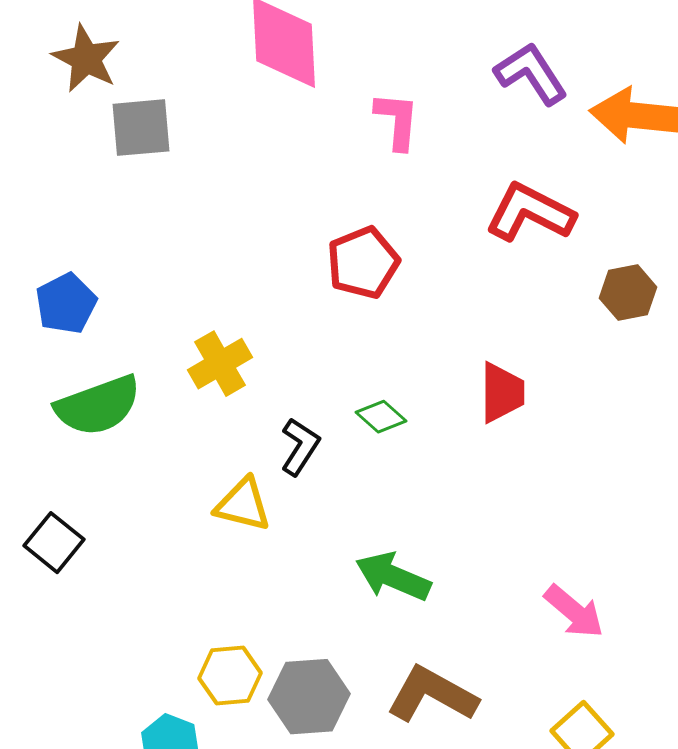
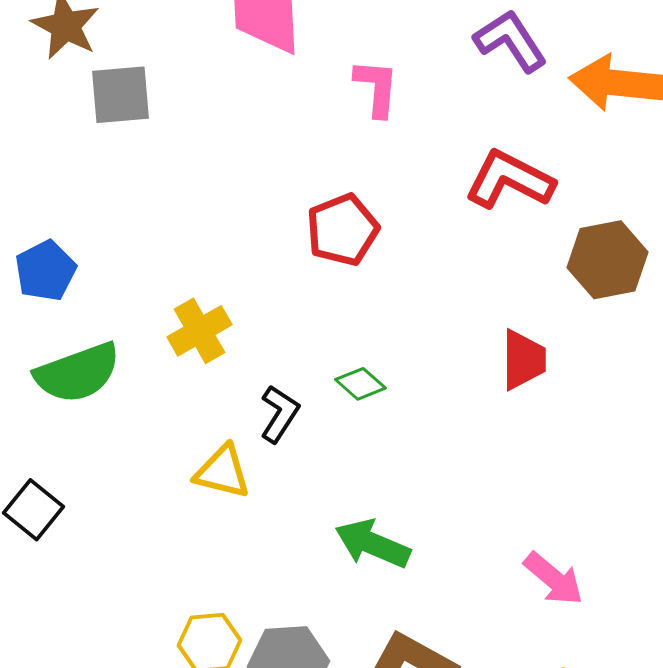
brown hexagon: (628, 293) -> (608, 260), size x1.4
red trapezoid: (502, 393) -> (524, 360), moved

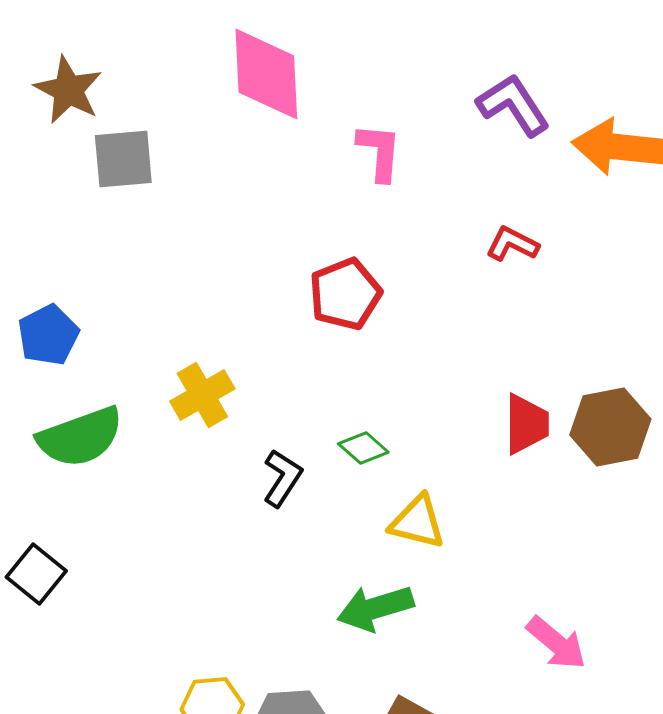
red L-shape: (510, 180) -> (512, 244), size x0.6
brown hexagon: (608, 260) -> (610, 427), moved
yellow triangle: (222, 472) -> (417, 522), moved
green arrow: (372, 544) -> (375, 608), turned -40

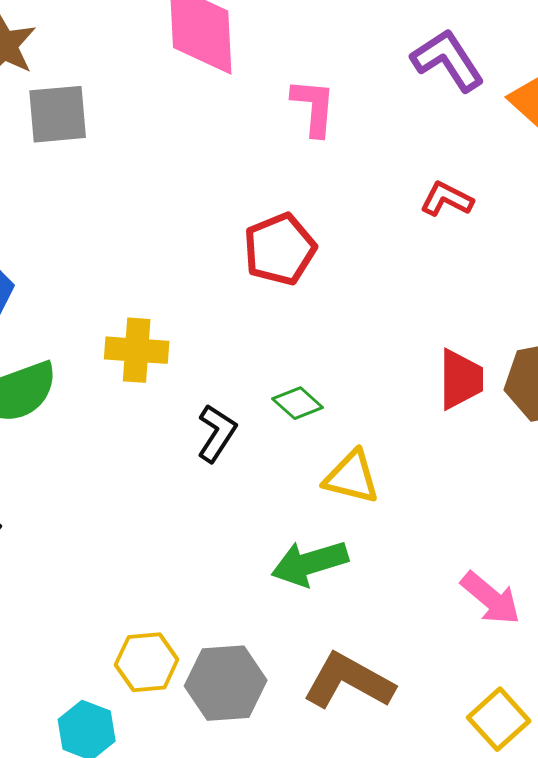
yellow cross: (202, 395) -> (137, 350), turned 34

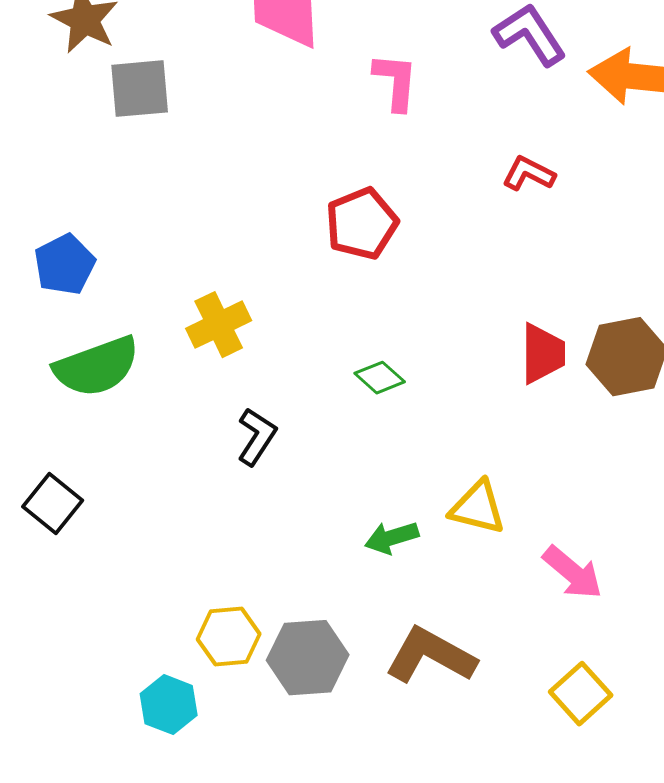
yellow cross: (137, 350) -> (219, 325), turned -30
black L-shape: (217, 433) -> (257, 437), moved
yellow triangle: (352, 477) -> (478, 508), moved
green arrow: (310, 563) -> (392, 538), size x0.7

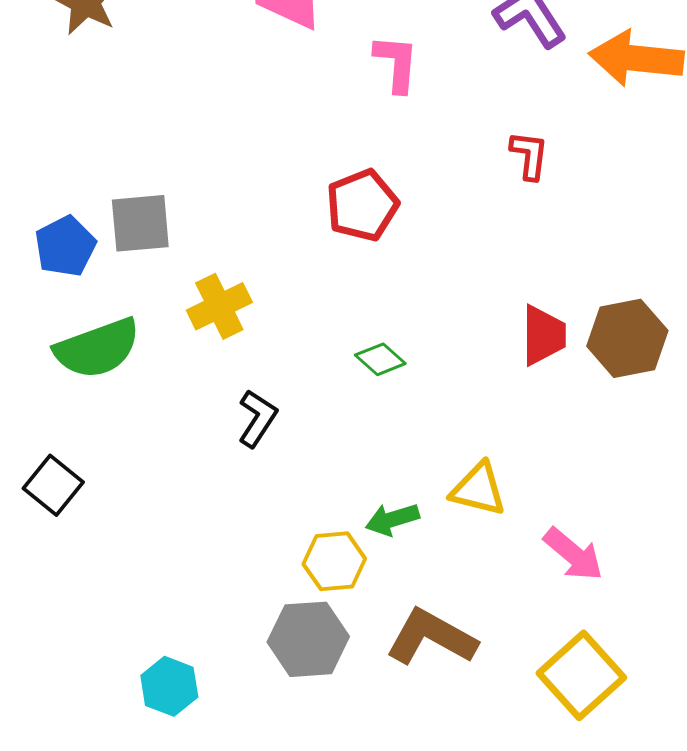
gray square: (140, 89) -> (140, 223), moved
red L-shape: (529, 174) -> (529, 155), turned 70
yellow hexagon: (229, 637) -> (334, 561), moved
yellow square: (581, 694) -> (581, 675), size x1.4

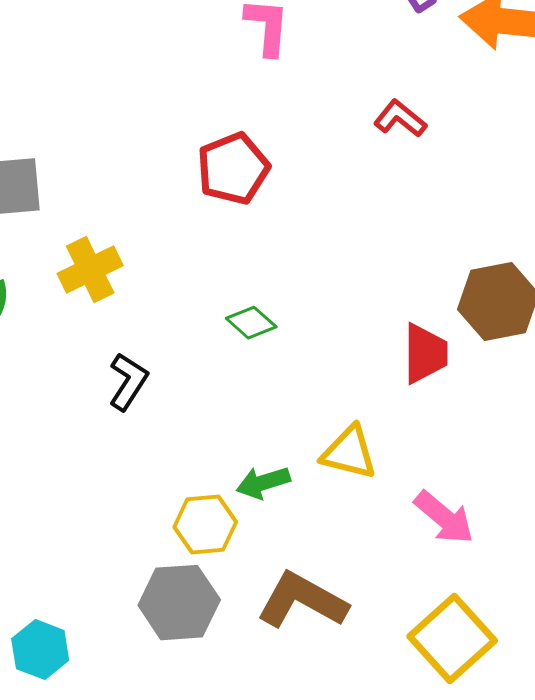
red L-shape: (529, 155) -> (400, 119), turned -58
red trapezoid: (543, 335) -> (425, 354), moved

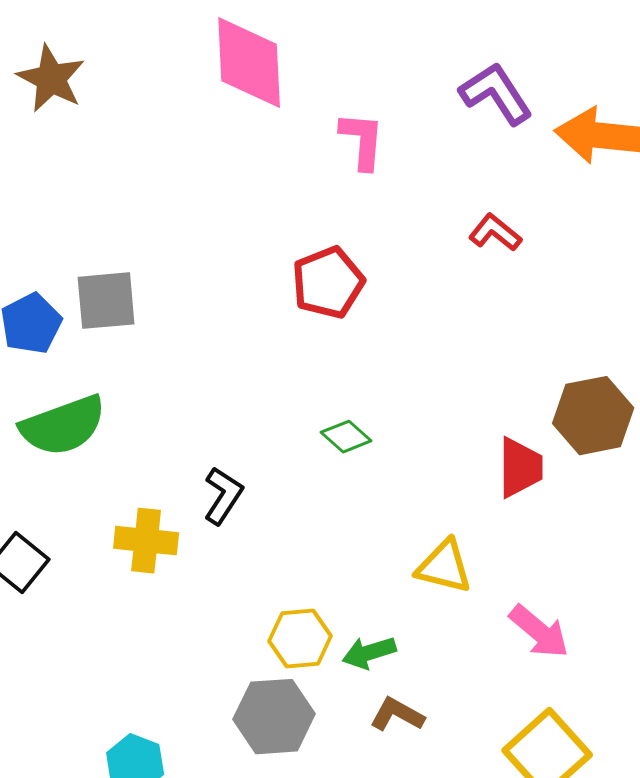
yellow cross: (90, 270) -> (146, 541), moved, turned 32
green arrow: (263, 483) -> (369, 653), moved
brown L-shape: (302, 601) -> (397, 715), size x0.6

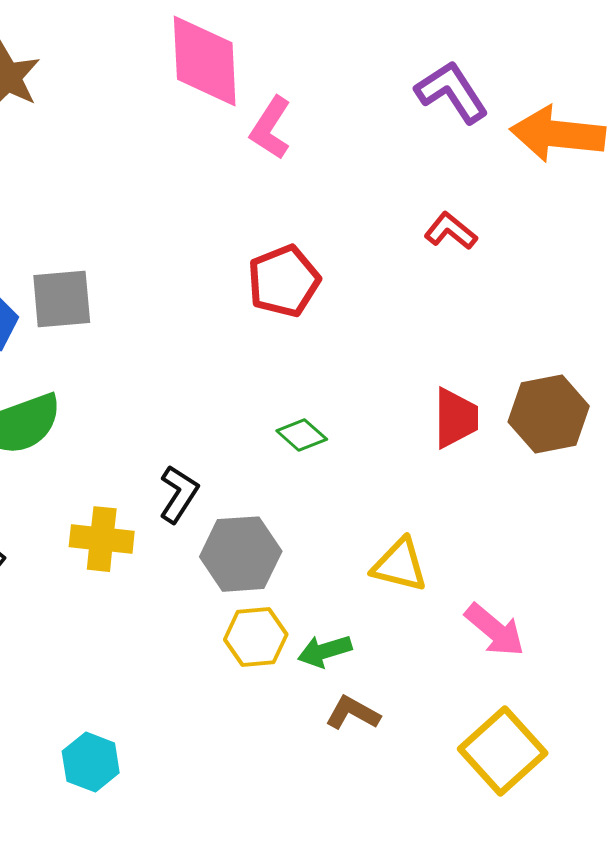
pink L-shape: (362, 141) -> (271, 128), moved, turned -152
red trapezoid: (520, 468) -> (456, 418), moved
gray hexagon: (274, 717) -> (241, 554), moved

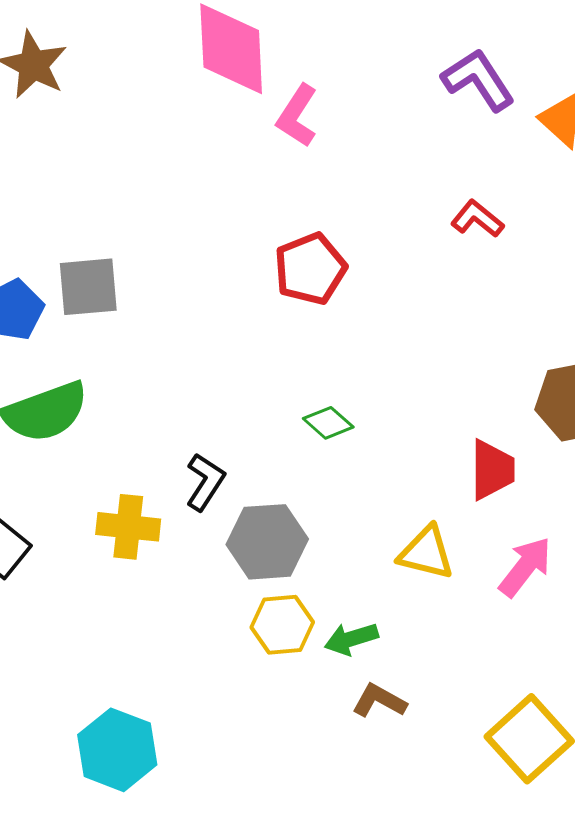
red trapezoid: (456, 418) -> (492, 470), moved
pink arrow: (495, 630) -> (525, 567), moved, turned -92
cyan hexagon: (91, 762) -> (117, 750), size x1.4

